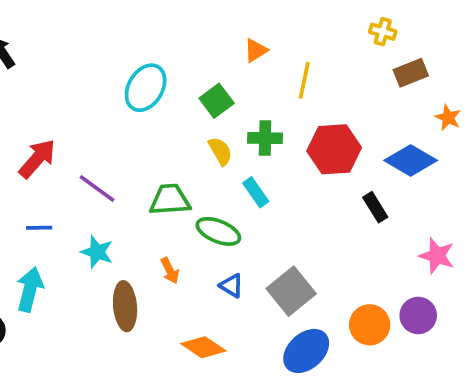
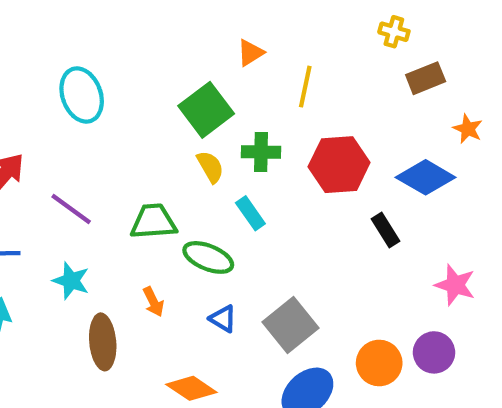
cyan ellipse: (146, 88) -> (82, 95), moved, turned -51
green square: (217, 101) -> (206, 110), size x1.4

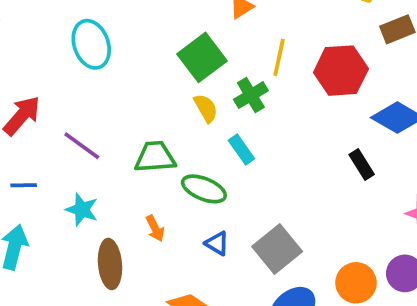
yellow line: (305, 87) -> (279, 57), moved
green cross: (261, 152) -> (251, 95), turned -32
red hexagon: (339, 165) -> (341, 71), moved

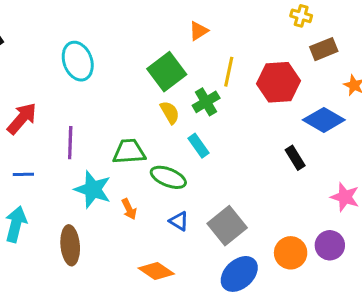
purple line: (82, 146) -> (70, 143), turned 56
cyan star: (82, 210) -> (93, 189), moved, size x1.4
brown ellipse: (110, 264) -> (70, 245), moved

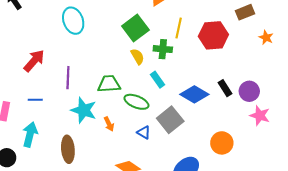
green cross: (206, 102) -> (163, 49), turned 36
blue diamond: (324, 120) -> (194, 94), moved
gray square: (227, 226) -> (170, 120), moved
purple circle: (330, 245) -> (249, 91), moved
orange circle: (291, 253) -> (222, 143), moved

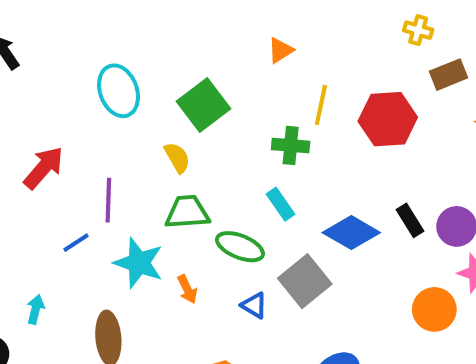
green square: (135, 28) -> (204, 105), moved
yellow semicircle: (137, 56) -> (177, 158), moved
blue line: (35, 100) -> (76, 243), moved, turned -32
cyan arrow: (30, 134) -> (36, 309), size x0.6
orange circle: (222, 143) -> (434, 309), moved

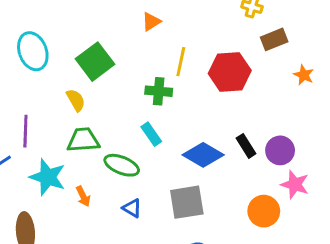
gray square: (305, 281) -> (187, 202), moved, turned 30

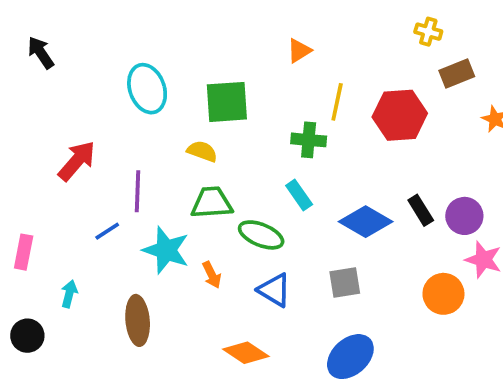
green square: (95, 62) -> (227, 102), turned 33
yellow semicircle: (76, 100) -> (202, 151), turned -40
gray square: (187, 202) -> (345, 282), size x0.7
blue triangle: (132, 208) -> (274, 290), size x1.4

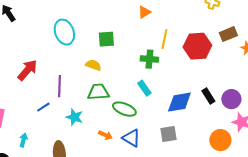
brown rectangle: (457, 73) -> (228, 34), moved
green square: (227, 102) -> (106, 39), size x0.7
blue diamond: (366, 222) -> (179, 102), turned -40
cyan star: (166, 250) -> (74, 117), size x0.7
orange arrow: (212, 275) -> (105, 135), moved, turned -40

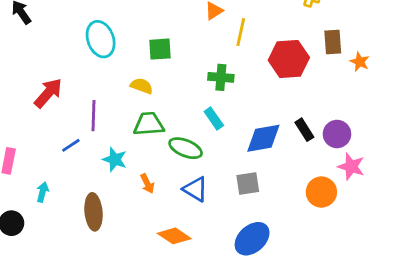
brown rectangle: (228, 34) -> (333, 42), turned -72
yellow line: (164, 39) -> (241, 32), moved
orange arrow: (105, 135) -> (147, 184), moved, turned 40

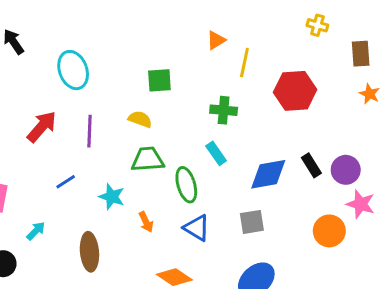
cyan ellipse: (101, 39) -> (73, 70), moved
brown rectangle: (333, 42) -> (361, 54), moved
purple line: (94, 116) -> (89, 131), moved
green ellipse: (186, 148) -> (186, 185), turned 52
cyan arrow: (43, 192) -> (36, 231), turned 30

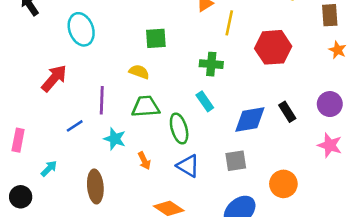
purple line: (89, 131) -> (102, 100), moved
purple circle: (346, 170) -> (330, 104), moved
orange circle: (329, 231) -> (283, 184), moved

